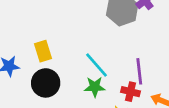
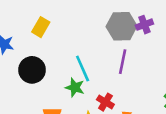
yellow rectangle: (43, 51) -> (41, 27), moved, turned 30
purple line: (139, 71) -> (123, 62), moved

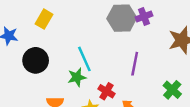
purple line: (123, 62) -> (135, 64), moved
green star: (75, 87) -> (77, 77), turned -30

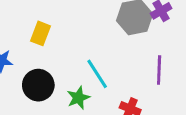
green star: (77, 77) -> (78, 98), moved

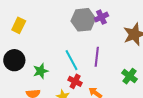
cyan line: (97, 74) -> (71, 60), moved

